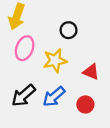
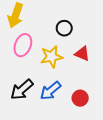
red triangle: (91, 72) -> (82, 54), moved

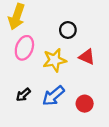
black arrow: (22, 90) -> (23, 95), size x0.6

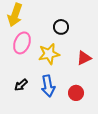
red triangle: (87, 57) -> (84, 58), moved, turned -49
blue arrow: (53, 96) -> (48, 86), turned -60

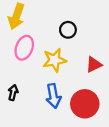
black arrow: (21, 85) -> (13, 93), moved, turned 144
red circle: (76, 93) -> (85, 104), size x1.6

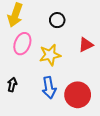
black circle: (68, 30) -> (57, 20), moved
red triangle: (94, 65) -> (86, 45), moved

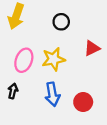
pink ellipse: (22, 44) -> (24, 60), moved
red circle: (78, 95) -> (83, 102), size x0.7

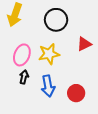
black circle: (61, 22) -> (56, 20), size x1.5
black arrow: (13, 91) -> (24, 77), moved

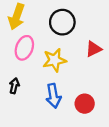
pink ellipse: (22, 55) -> (24, 48), moved
black arrow: (24, 77) -> (14, 86), moved

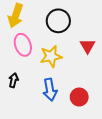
pink ellipse: (24, 48) -> (23, 45), turned -40
red triangle: (94, 49) -> (88, 46), turned -35

